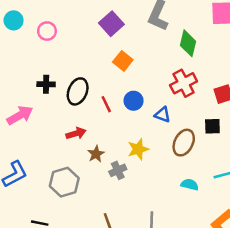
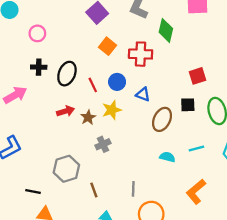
pink circle: (47, 31) -> (37, 33), moved
red cross: (184, 83) -> (141, 54), moved, turned 30
yellow star: (138, 149) -> (112, 110), moved
brown star: (96, 154) -> (88, 117), moved
gray hexagon: (64, 182) -> (66, 169), moved

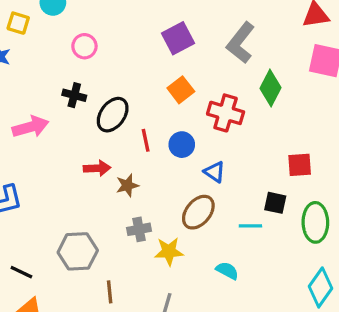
yellow star: (112, 110) -> (169, 251), moved
brown ellipse: (162, 119) -> (198, 212), moved
cyan line: (196, 149) -> (250, 226), moved

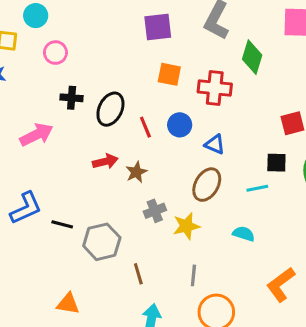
purple square: (178, 38) -> (158, 27), turned 32
pink circle: (84, 46) -> (55, 53), moved
orange square: (181, 90) -> (169, 74), turned -30
black line: (21, 272) -> (62, 224), moved

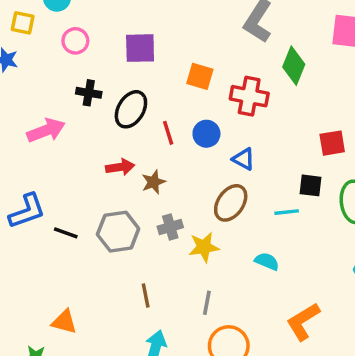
purple square: (158, 27) -> (140, 48), moved
gray hexagon: (102, 242) -> (118, 232), moved

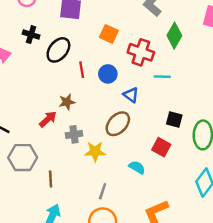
red square: (332, 143) -> (161, 147), moved, turned 30
red arrow: (120, 167) -> (48, 119), moved, turned -42
cyan line: (287, 212) -> (162, 77), moved
gray hexagon: (118, 232) -> (23, 158), moved
gray line: (207, 303) -> (103, 191), moved

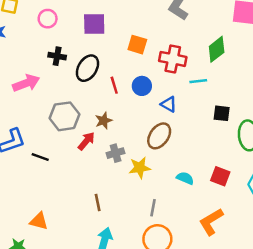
green diamond: (174, 36) -> (217, 49), moved, turned 30
black square: (174, 119) -> (222, 113), moved
red square: (161, 147) -> (220, 176), moved
gray hexagon: (23, 158) -> (65, 116), moved

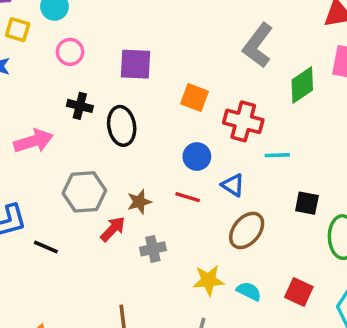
green diamond: (217, 49) -> (302, 85), moved
black ellipse: (87, 68) -> (122, 126), turned -44
red line: (114, 85) -> (188, 197), moved, turned -60
brown ellipse: (159, 136) -> (247, 230), moved
yellow star: (140, 168) -> (208, 280), moved

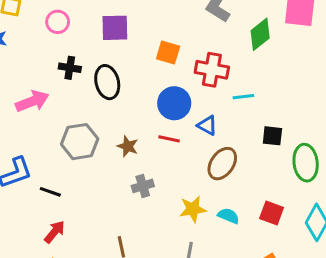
blue circle: (197, 157) -> (174, 103), size x1.4
brown star: (139, 202) -> (128, 146), turned -30
red arrow: (113, 229) -> (55, 232), moved

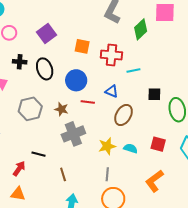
purple square: (115, 28) -> (46, 33), turned -30
blue circle: (174, 103) -> (76, 80), moved
gray cross: (143, 186) -> (73, 134), size x1.6
black line: (50, 192) -> (39, 154), moved

